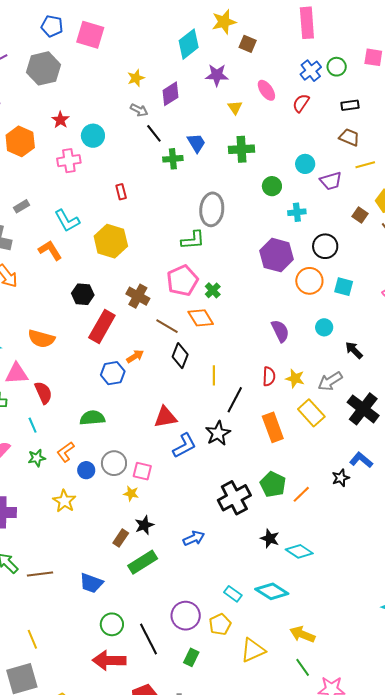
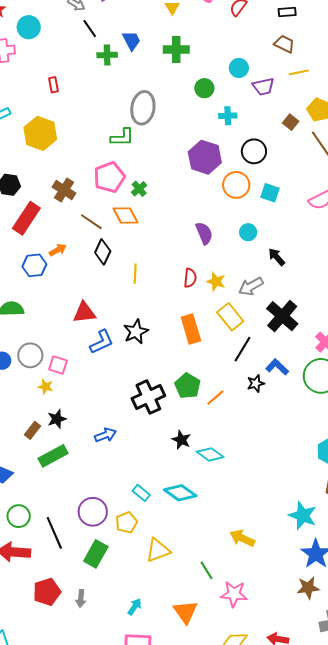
black line: (235, 400) -> (242, 349), moved
yellow arrow: (302, 634) -> (242, 538), moved
green rectangle: (191, 657) -> (96, 554), size x1.5

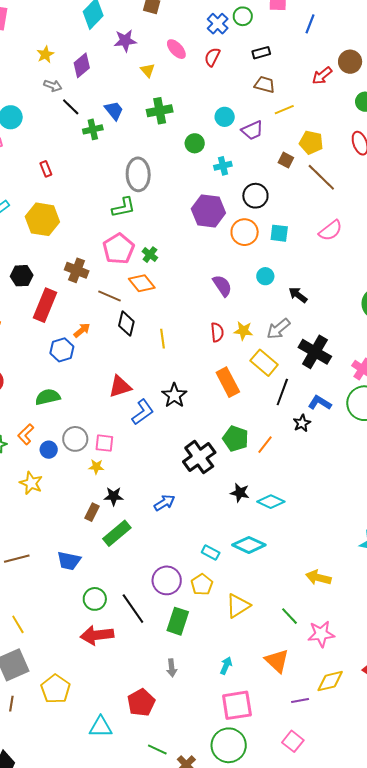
black star: (57, 419) -> (114, 496), turned 30
red pentagon: (47, 592) -> (141, 703), moved

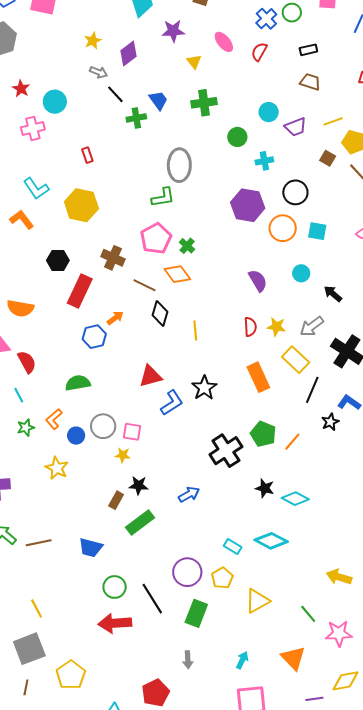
yellow line: (284, 110) -> (333, 121), moved

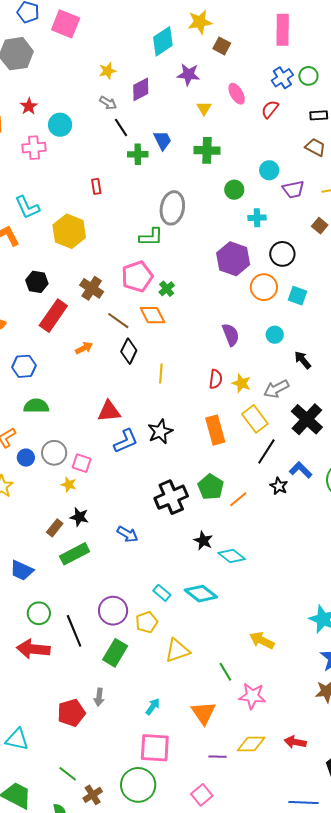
red rectangle: (87, 155) -> (96, 186), moved
blue hexagon: (94, 337) -> (24, 366), moved
black star: (330, 422) -> (279, 486), turned -30
blue arrow: (189, 494) -> (128, 534), turned 50
red pentagon: (156, 693) -> (71, 713), moved

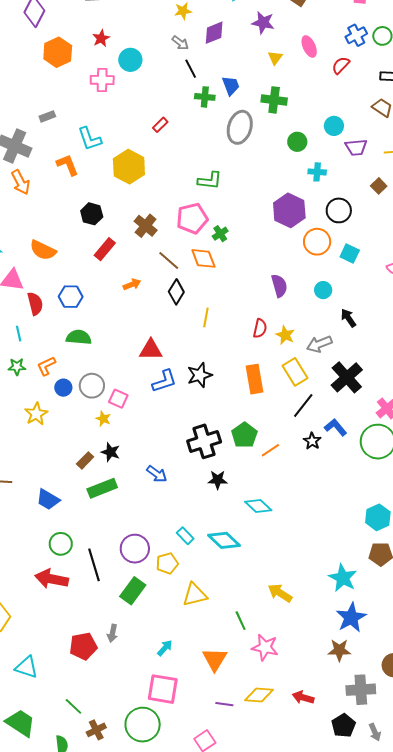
red rectangle: (96, 186) -> (160, 125), turned 49
gray ellipse: (172, 208) -> (240, 127), moved
red rectangle: (53, 316) -> (105, 249), size x0.7
black star: (203, 541) -> (218, 480), moved, turned -30

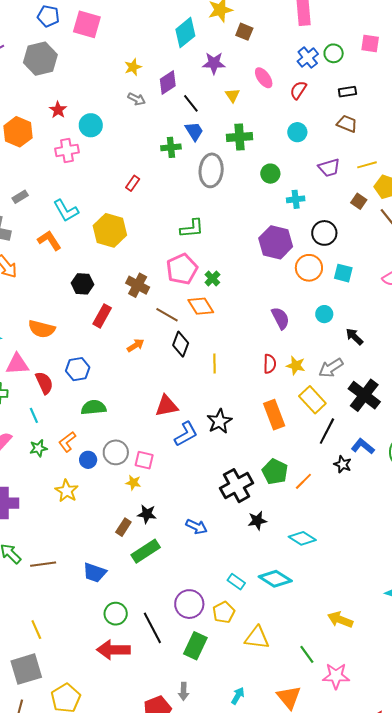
black line: (191, 69) -> (191, 103), moved
cyan circle: (334, 126) -> (297, 132), moved
yellow triangle: (195, 595) -> (257, 638), turned 32

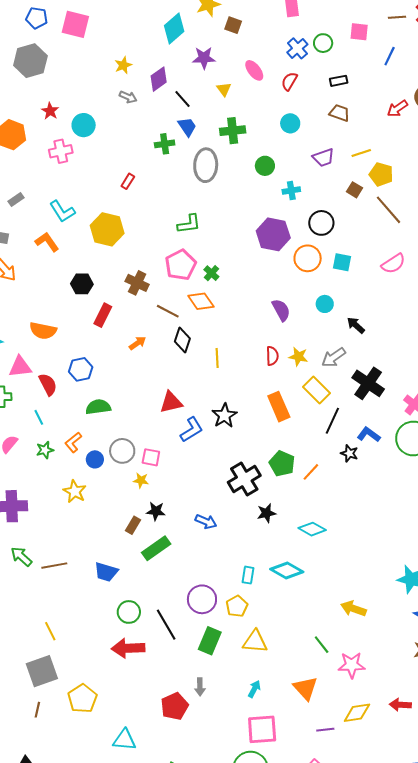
cyan rectangle: (236, 582) -> (248, 575), turned 66
yellow triangle: (257, 638) -> (255, 642), moved

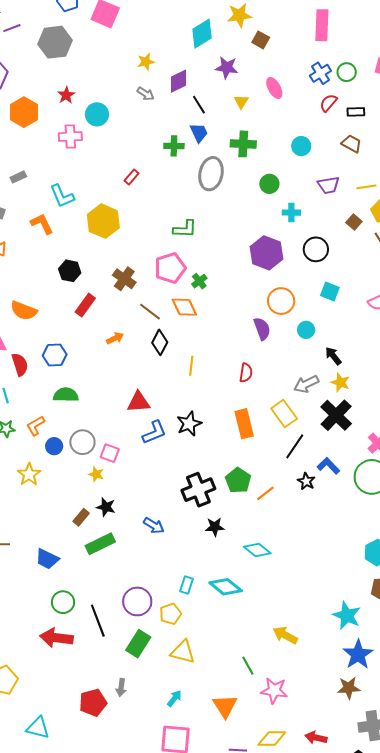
red semicircle: (289, 81) -> (328, 103), moved
orange circle: (308, 258) -> (281, 301), moved
yellow star: (298, 357) -> (340, 382), moved

